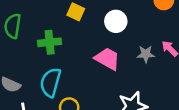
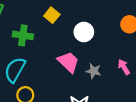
gray star: (146, 54) -> (94, 71), moved

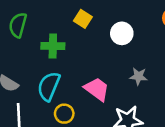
pink trapezoid: (68, 62) -> (97, 89), moved

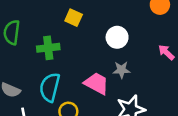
white circle: (122, 33) -> (117, 37), moved
gray star: (138, 76) -> (121, 70), moved

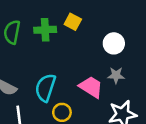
green cross: (48, 48) -> (45, 30), moved

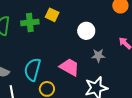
gray star: (116, 75) -> (98, 56), moved

